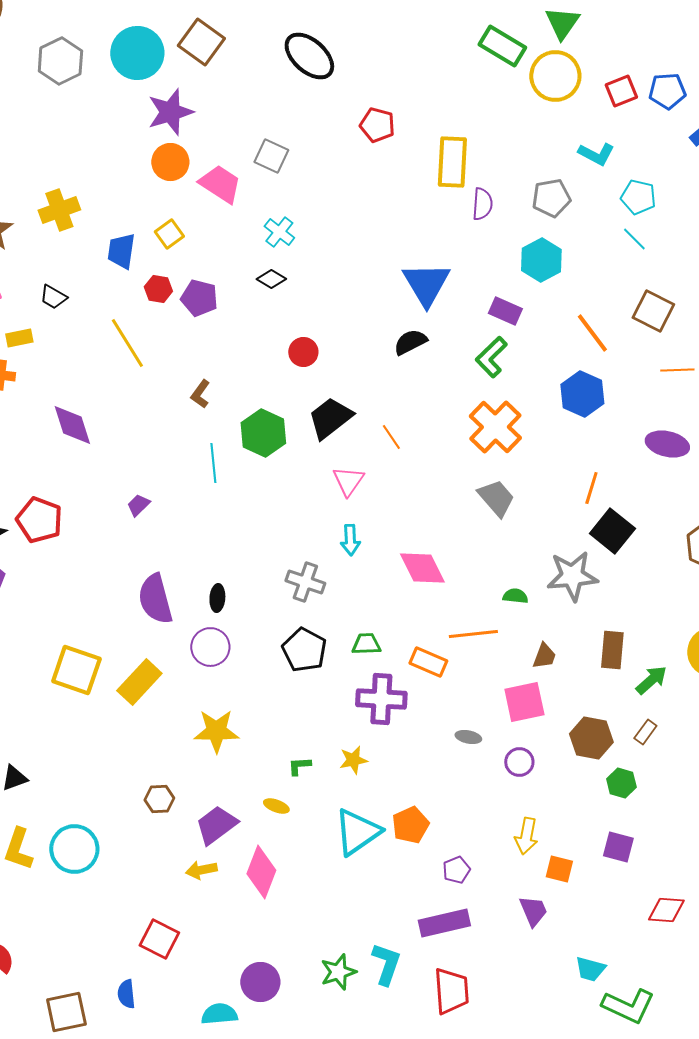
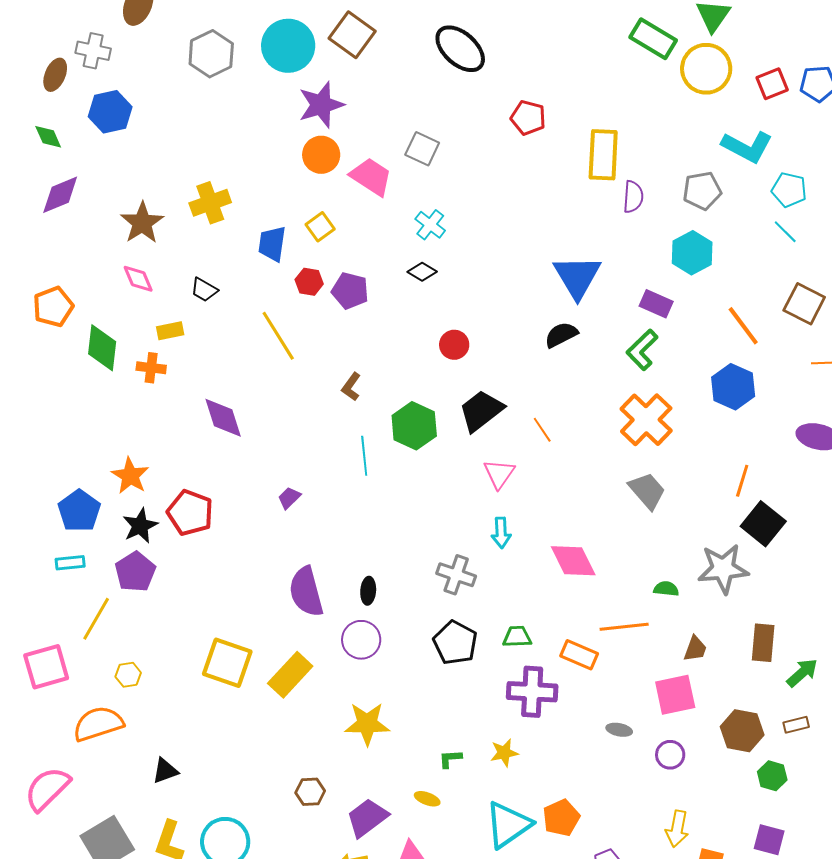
cyan L-shape: (596, 154) -> (747, 147), size x1.4
brown rectangle: (645, 732) -> (796, 725), turned 40

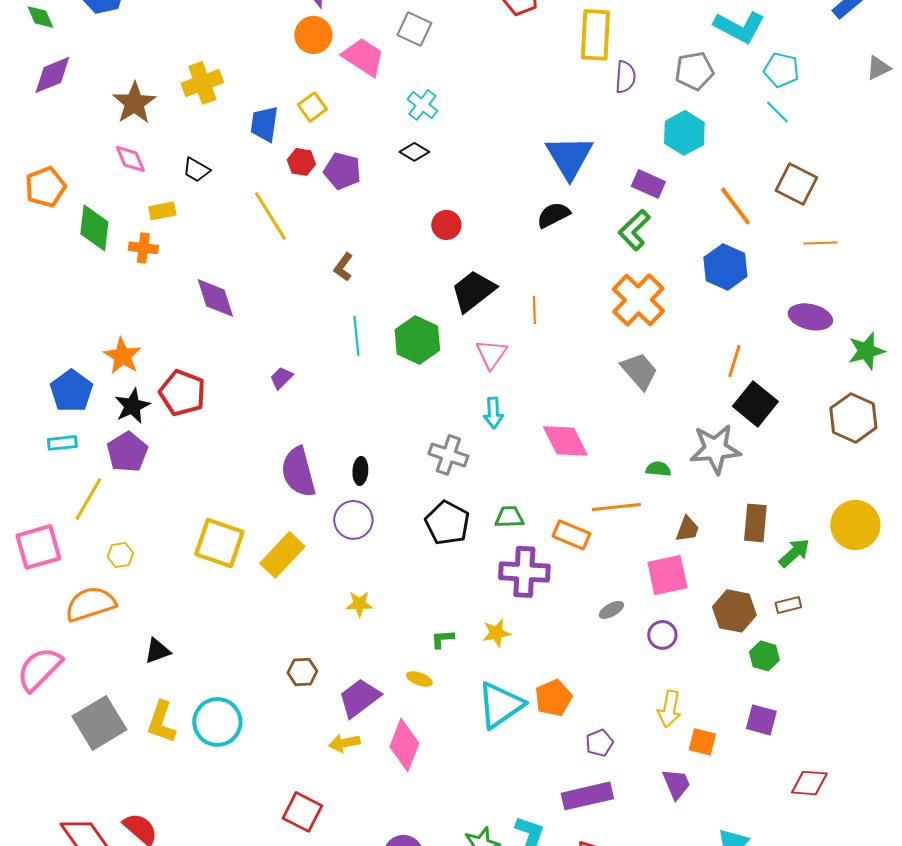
green hexagon: (414, 426) -> (417, 340), moved
orange line: (542, 430) -> (534, 310), turned 32
yellow star: (367, 724) -> (359, 604), size x0.6
gray ellipse: (619, 730) -> (611, 610), turned -40

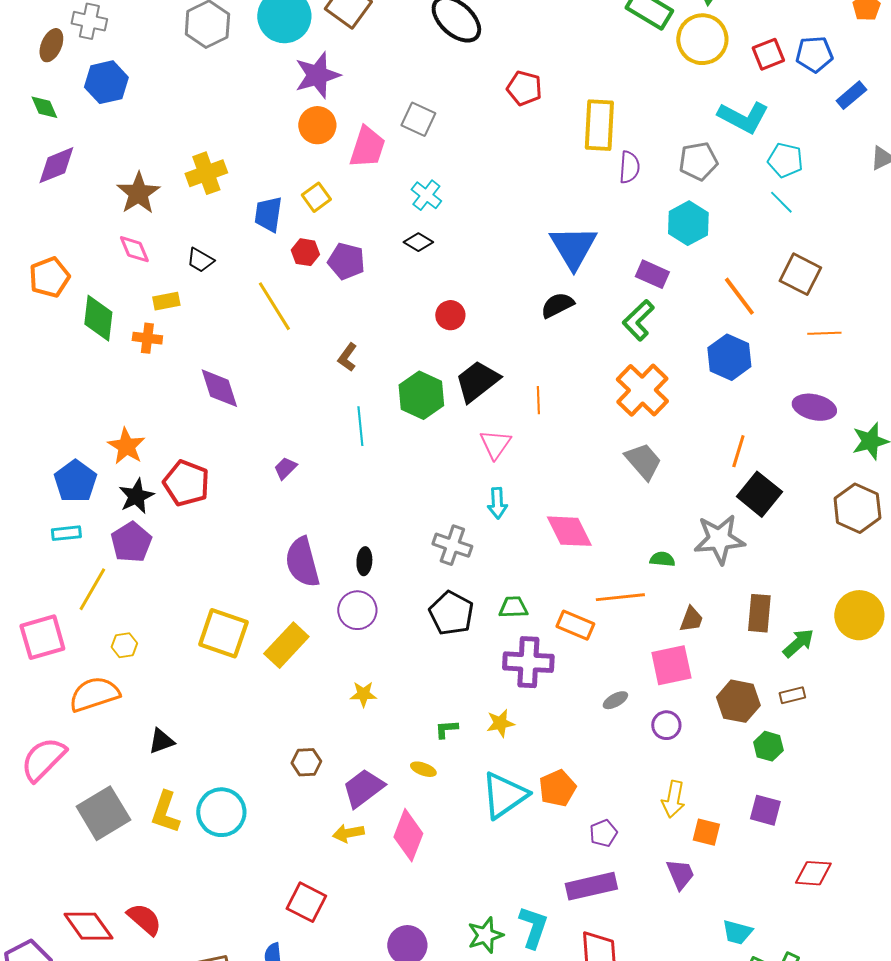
pink trapezoid: (363, 57) -> (367, 147), turned 75
green hexagon: (417, 340) -> (421, 395), moved

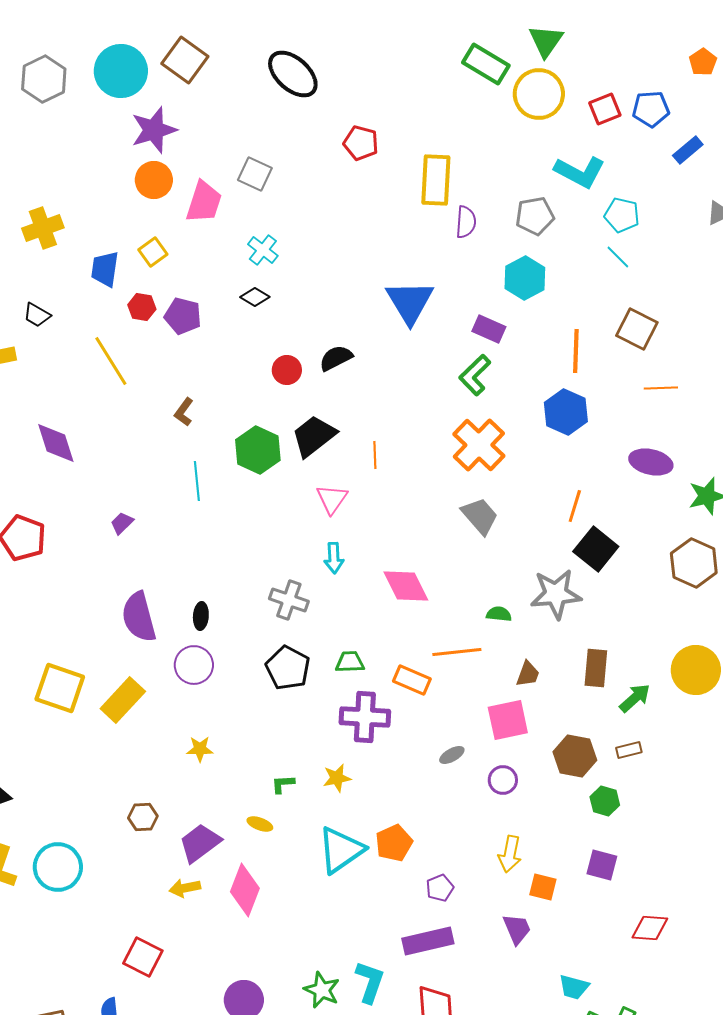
orange line: (739, 296) -> (576, 351), turned 39
black semicircle: (557, 305) -> (336, 358), moved
green star: (485, 935) -> (322, 990), turned -30

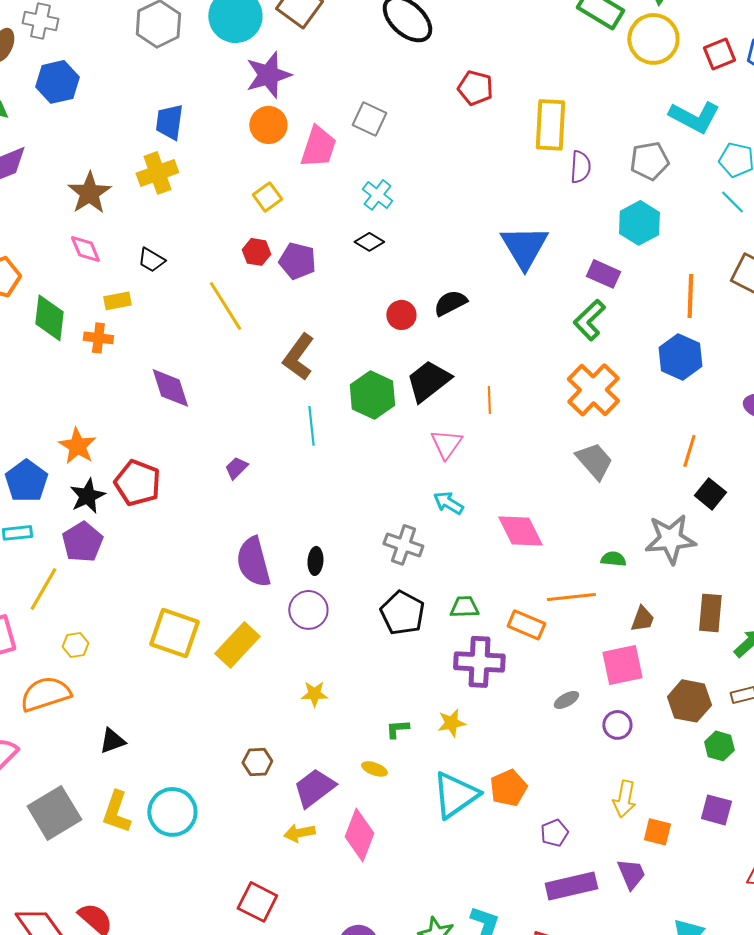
blue trapezoid: (105, 269) -> (169, 122), moved
brown L-shape: (184, 412) -> (298, 357), size x1.6
black square: (596, 549) -> (710, 494), size x0.7
cyan arrow: (334, 558) -> (448, 503), turned 124
purple rectangle: (428, 941) -> (571, 886), moved

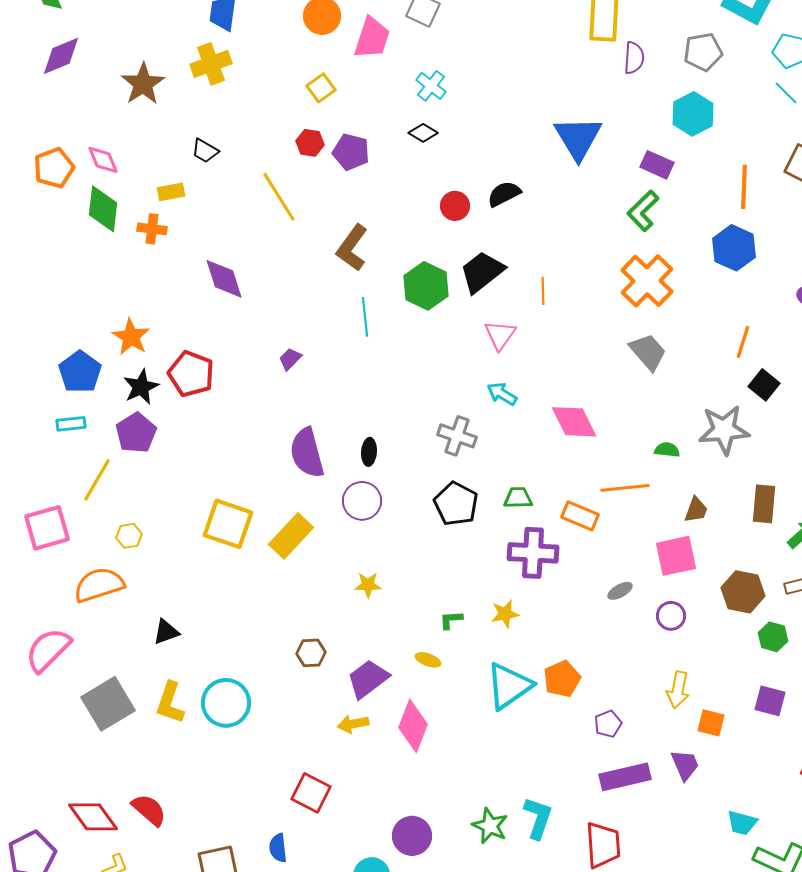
pink diamond: (85, 249) -> (103, 160), moved

